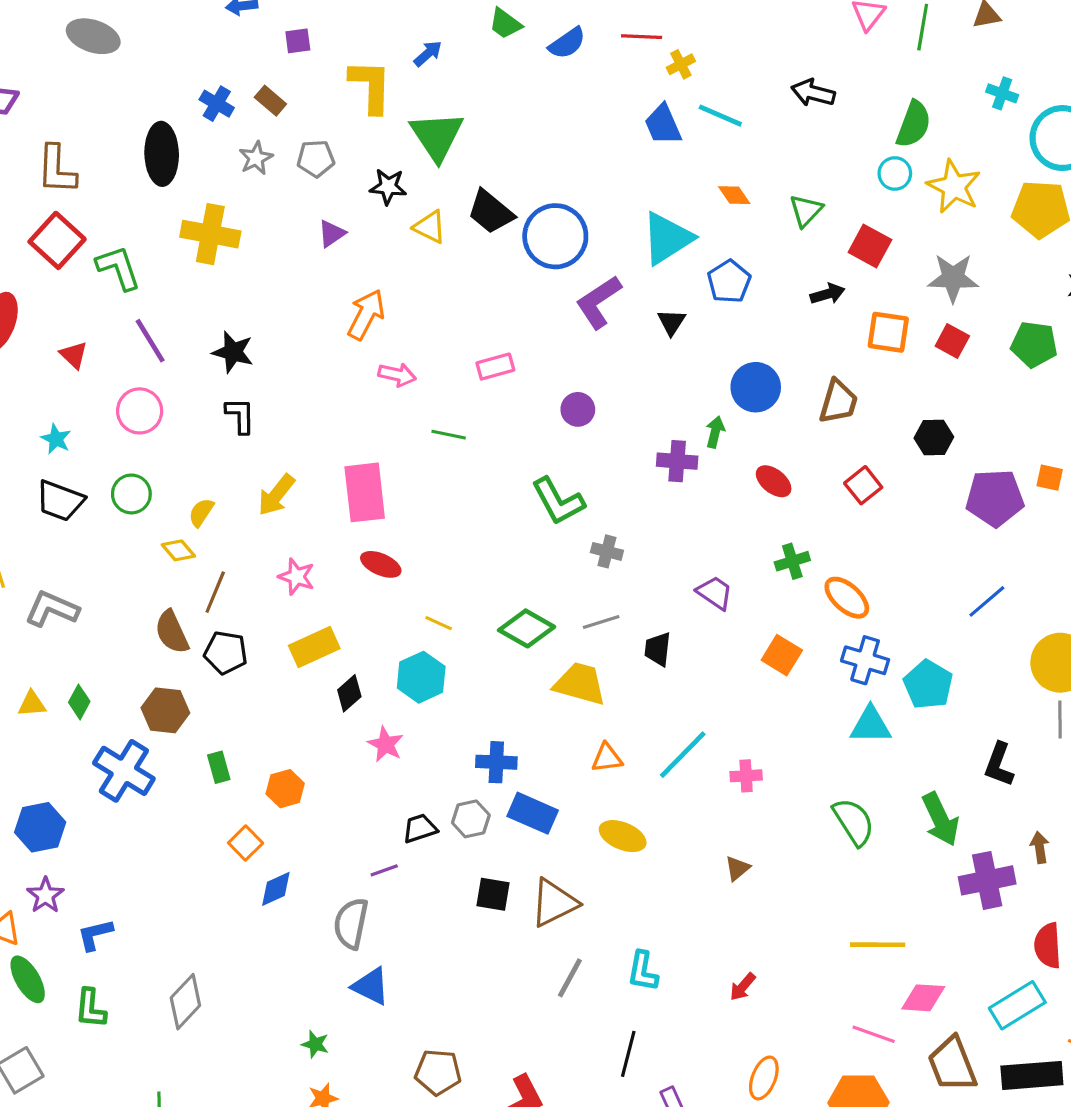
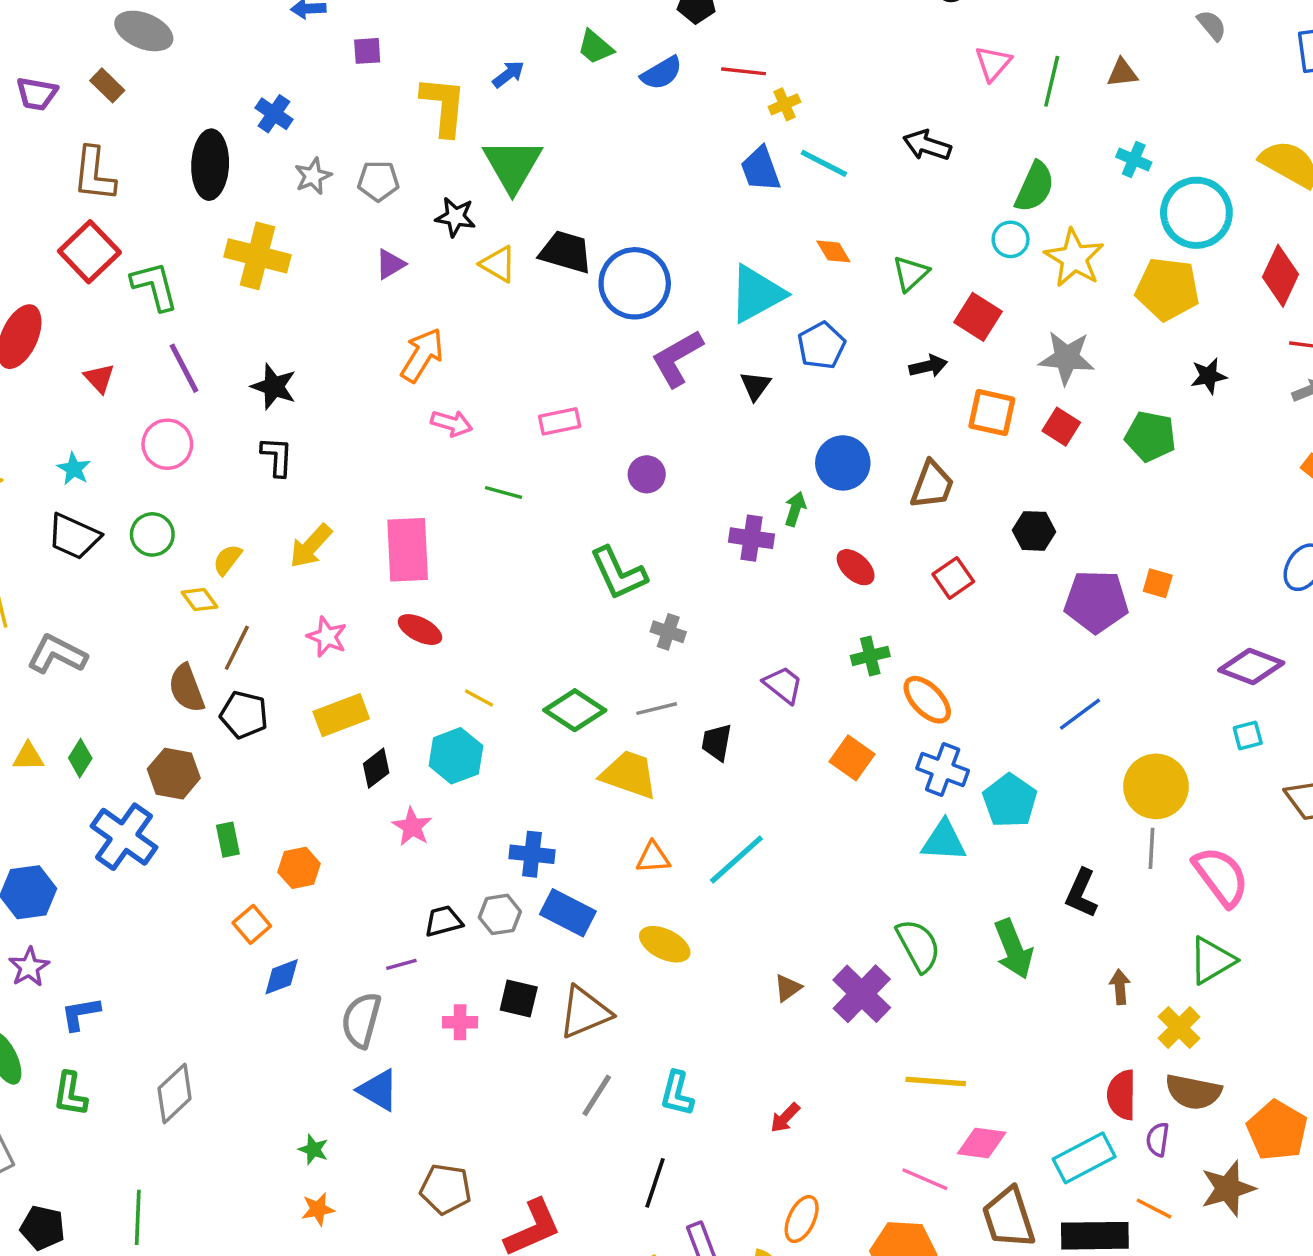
brown rectangle: (270, 101) -> (107, 85), moved
black trapezoid: (491, 212) -> (566, 252), turned 153
pink cross: (746, 776) -> (460, 1022), moved
purple cross: (987, 880) -> (862, 994), moved, turned -38

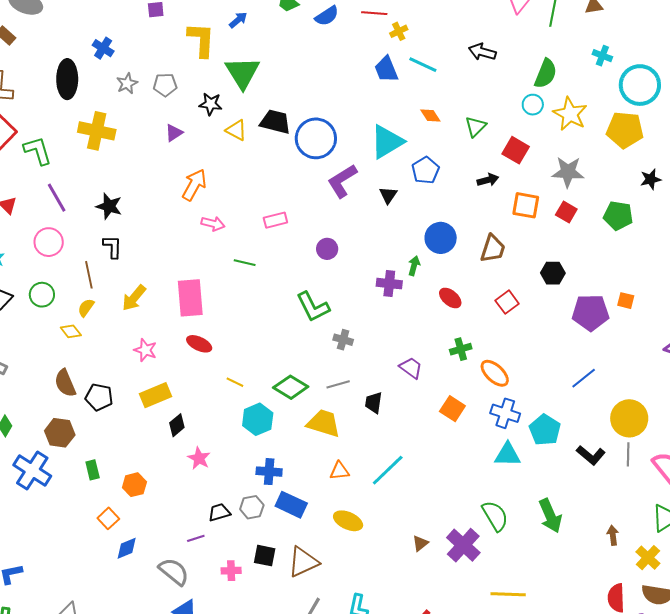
brown line: (237, 648) -> (89, 275), moved, turned -36
cyan hexagon: (456, 756) -> (258, 419), moved
black L-shape: (1081, 893) -> (591, 455), moved, turned -72
gray semicircle: (361, 1020) -> (174, 571), turned 116

